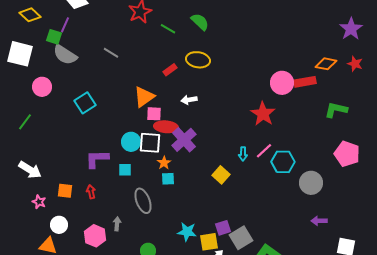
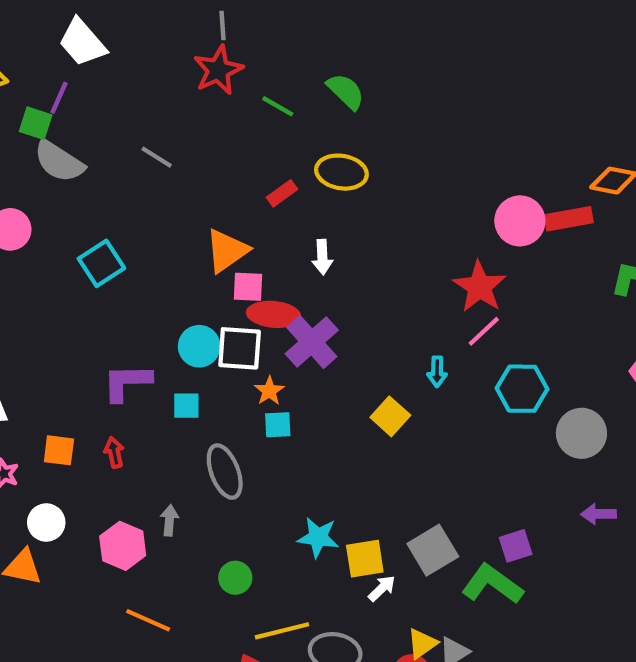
white arrow: (189, 100) -> (322, 257), turned -84
pink line: (264, 151) -> (484, 331), moved
purple square: (223, 228) -> (516, 546), moved

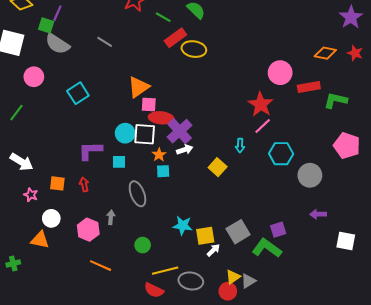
red rectangle: (282, 193) -> (175, 38), moved, size x1.5
red rectangle: (569, 219) -> (309, 87), moved
white arrow: (322, 257) -> (185, 150), moved, turned -105

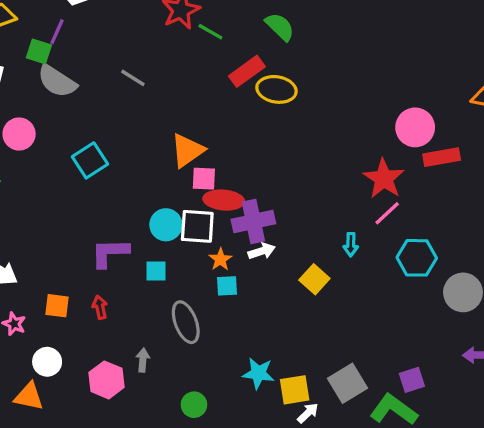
green line: (163, 17) -> (210, 32), moved
red rectangle: (309, 87) -> (442, 157), moved
purple cross: (180, 131) -> (253, 221), turned 30

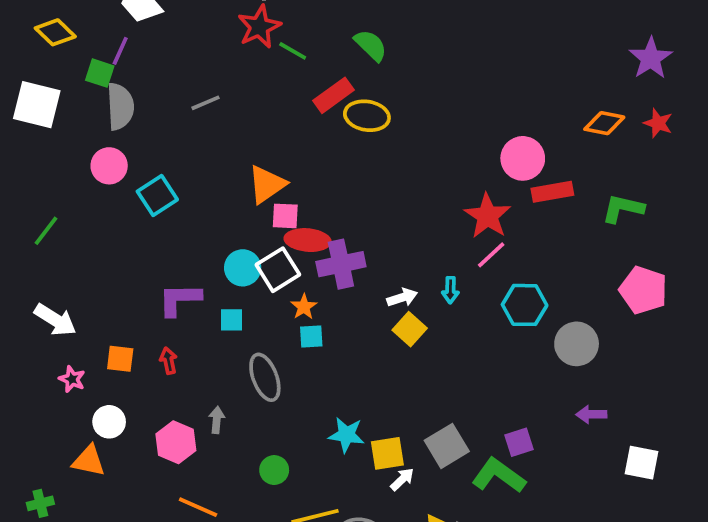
gray line: (133, 78) -> (206, 103), turned -55
gray semicircle: (57, 81) -> (120, 106), turned -126
pink circle: (19, 134) -> (109, 166), moved
white square: (197, 226) -> (278, 270), turned -36
white arrow: (262, 251) -> (402, 298), moved

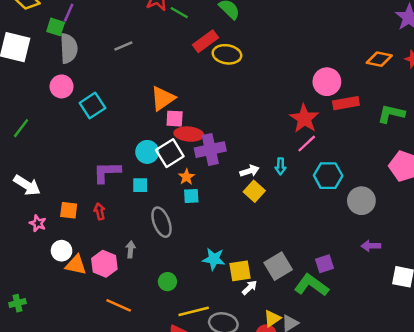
orange triangle: (89, 461) -> (76, 265), moved

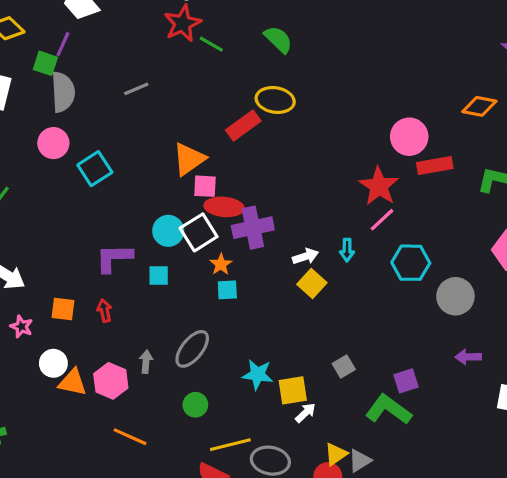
red rectangle: (206, 41) -> (243, 126), moved
gray ellipse: (161, 222) -> (192, 349), moved, turned 60
gray square: (278, 266) -> (344, 366), moved, size x0.6

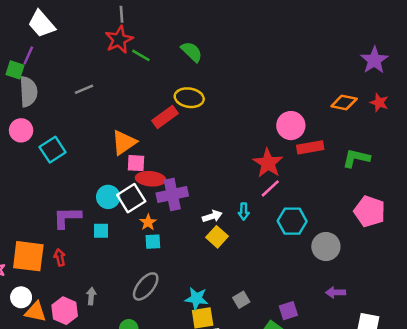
orange square: (63, 309) -> (28, 256), size x1.8
gray ellipse: (192, 349) -> (146, 286), moved
cyan star: (258, 374) -> (196, 299), moved

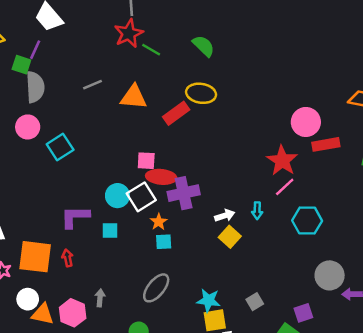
orange triangle: (124, 142) -> (134, 97), moved, turned 40
gray circle: (326, 247) -> (330, 275), moved

